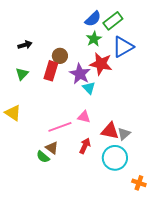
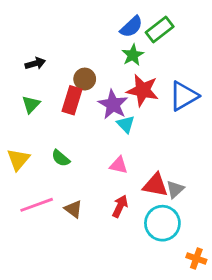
blue triangle: (123, 47) -> (184, 96), moved
yellow triangle: (13, 113) -> (18, 160), turned 36
pink line: (60, 127) -> (37, 205), moved
green semicircle: (43, 157) -> (61, 158), moved

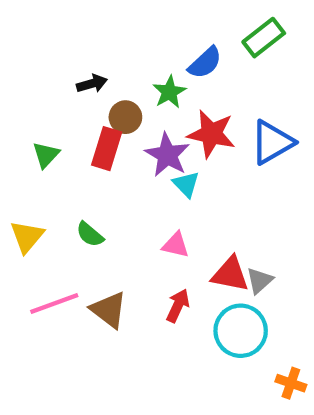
blue semicircle: (131, 27) -> (205, 63), moved
green rectangle: (160, 30) -> (264, 38), moved
green star: (133, 55) -> (169, 92), moved
black arrow: (35, 63) -> (92, 84), moved
brown triangle: (73, 209) -> (109, 310), size x1.4

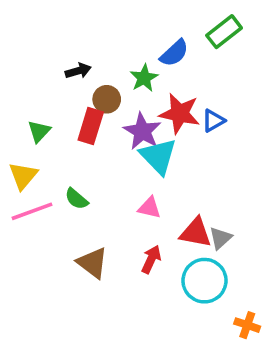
blue triangle: (272, 142) -> (213, 121), moved, size x0.6
cyan triangle: (186, 184) -> (158, 156), size x1.6
yellow triangle: (27, 237) -> (23, 176), moved
pink line: (54, 304) -> (32, 211), moved

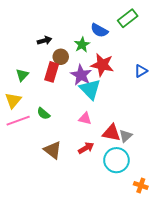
blue semicircle: (174, 53) -> (99, 30), turned 72
blue triangle: (213, 121) -> (141, 71), moved
red arrow: (151, 259) -> (86, 148), turned 35

